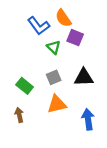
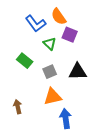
green rectangle: (25, 86) -> (25, 61), moved
blue arrow: (88, 119) -> (66, 119), moved

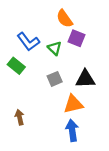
blue L-shape: (36, 24) -> (28, 42), moved
green rectangle: (25, 61) -> (16, 66), moved
orange triangle: (53, 97) -> (73, 104), moved

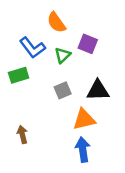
orange semicircle: (64, 19) -> (56, 22), moved
green triangle: (55, 48) -> (63, 55), turned 32
green rectangle: (16, 66) -> (19, 75), turned -56

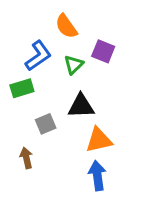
blue L-shape: (32, 48) -> (38, 56), turned -88
gray square: (63, 90) -> (46, 124), moved
black triangle: (98, 90) -> (81, 106), moved

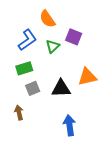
green rectangle: (22, 88) -> (24, 68), moved
black triangle: (81, 106) -> (61, 88), moved
orange triangle: (99, 140) -> (87, 77), moved

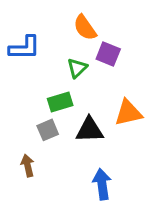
orange semicircle: (47, 19) -> (85, 28), moved
blue L-shape: (27, 40) -> (24, 48), moved, turned 35
green rectangle: (24, 68) -> (60, 102), moved

